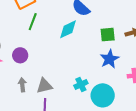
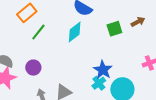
green line: (33, 22) -> (38, 32), turned 30
blue star: (109, 59) -> (103, 70), moved

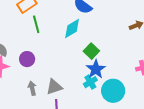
green square: (114, 29) -> (91, 51), moved, turned -35
green line: (38, 32) -> (36, 24), turned -60

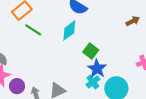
green line: (36, 24) -> (33, 30), turned -36
purple circle: (27, 59) -> (17, 86), moved

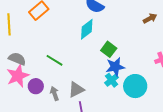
green line: (33, 30) -> (54, 60), moved
blue star: (97, 69) -> (115, 67), turned 30

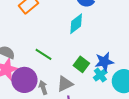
green square: (109, 49) -> (81, 64), moved
purple circle: (36, 86) -> (24, 80), size x1.6

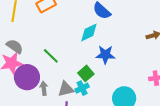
blue star: (104, 62) -> (105, 55), moved
cyan cross: (100, 75) -> (82, 88), moved

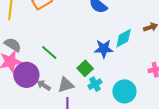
cyan diamond: (89, 32) -> (124, 38), moved
gray arrow: (44, 88) -> (44, 85), turned -48
cyan cross: (82, 88) -> (95, 84), moved

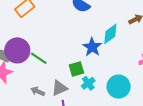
blue star: (104, 49) -> (92, 47), turned -30
green square: (85, 68) -> (76, 69), turned 35
purple circle: (26, 75) -> (17, 50), moved

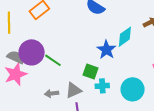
green square: (76, 69) -> (91, 71), turned 35
cyan cross: (88, 83) -> (102, 86), turned 32
gray arrow: (38, 91) -> (52, 93), turned -32

